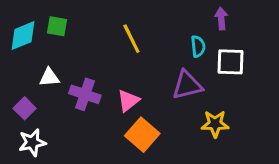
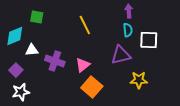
purple arrow: (221, 18) -> (129, 11), moved
cyan diamond: (23, 36) -> (15, 36), moved

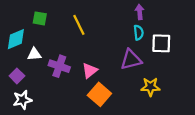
yellow line: (85, 25) -> (79, 25), moved

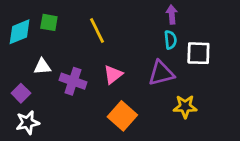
cyan diamond: (16, 39) -> (20, 32), moved
pink triangle: (90, 71) -> (113, 75), moved

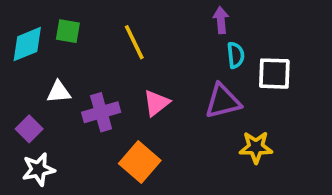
purple arrow: (172, 14) -> (221, 20), moved
purple cross: (73, 81) -> (101, 112), turned -35
orange square: (122, 116) -> (140, 162), moved

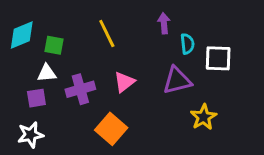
purple arrow: (221, 20) -> (164, 23), moved
green square: (68, 31) -> (54, 45), moved
purple square: (29, 129) -> (36, 98), moved, turned 36
yellow star: (256, 147) -> (204, 117), turned -30

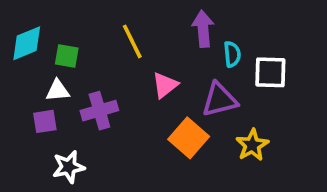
purple arrow: (164, 23) -> (203, 29), size x1.4
pink triangle: (124, 82) -> (165, 85), moved
orange square: (111, 129) -> (189, 138), moved
white star: (31, 135) -> (69, 167), moved

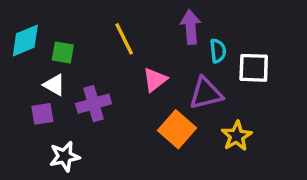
white triangle: (58, 91) -> (54, 85), turned 35

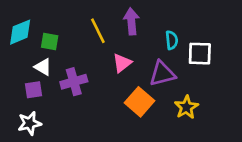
purple arrow: (191, 27) -> (131, 21), moved
white star: (65, 156) -> (30, 123), moved

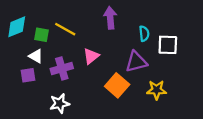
yellow line: (98, 31) -> (65, 29), moved, turned -35
pink triangle: (122, 63) -> (91, 56), moved
yellow star: (186, 107) -> (156, 90), turned 30
white star: (30, 123) -> (60, 103), moved

